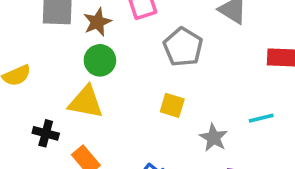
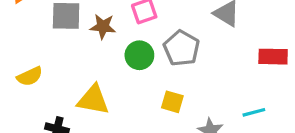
brown star: (97, 22) -> (103, 26), turned 30
green circle: (100, 60) -> (139, 55), moved

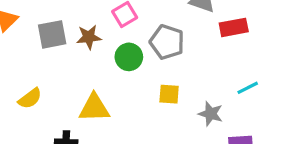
red rectangle: (273, 57) -> (234, 27), moved

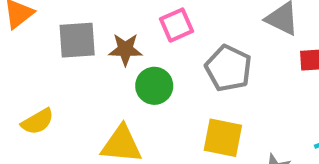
green circle: (129, 57) -> (154, 86), moved
yellow square: (169, 94) -> (223, 138), size x1.4

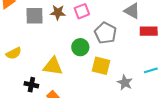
brown star: (125, 49) -> (58, 12), moved
green circle: (154, 86) -> (80, 47), moved

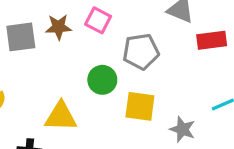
pink square: (82, 11) -> (98, 20), turned -35
gray pentagon: (105, 33) -> (141, 52), turned -30

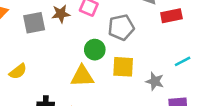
yellow triangle: (61, 116) -> (82, 76), moved

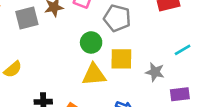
gray pentagon: (121, 27) -> (117, 18), turned 30
yellow triangle: (82, 76) -> (94, 75), moved

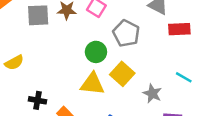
cyan line: (183, 50) -> (184, 77), turned 49
yellow square: (121, 59) -> (122, 74), turned 30

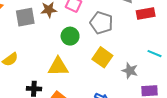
green circle: (96, 52) -> (70, 36), moved
yellow triangle: (92, 84) -> (58, 67), moved

